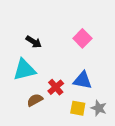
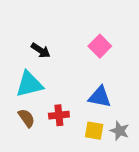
red cross: (56, 87) -> (59, 115), moved, turned 35
brown semicircle: (35, 100) -> (27, 118), moved, turned 84

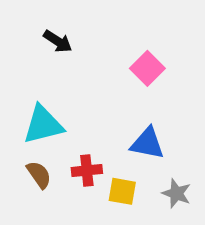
black arrow: (41, 50) -> (58, 41), moved
yellow square: (94, 131) -> (122, 191), moved

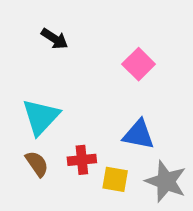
cyan triangle: (43, 125) -> (41, 117), turned -33
gray star: (176, 193) -> (166, 181), size x1.5

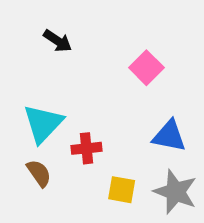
blue triangle: (139, 134) -> (169, 136), moved
red cross: (82, 160) -> (86, 148), moved

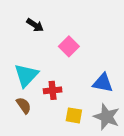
pink square: (146, 68) -> (69, 46), moved

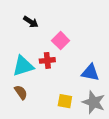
cyan triangle: (26, 75) -> (23, 66), turned 30
red cross: (53, 90) -> (47, 60), moved

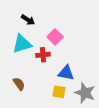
cyan triangle: (23, 66) -> (22, 44), moved
blue triangle: (90, 73) -> (66, 73), moved

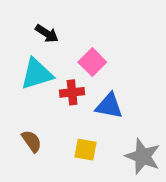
blue triangle: (66, 73) -> (109, 106), moved
yellow square: (59, 92) -> (86, 150), moved

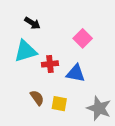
pink square: (92, 62) -> (83, 38), moved
brown semicircle: (32, 141) -> (37, 98), moved

